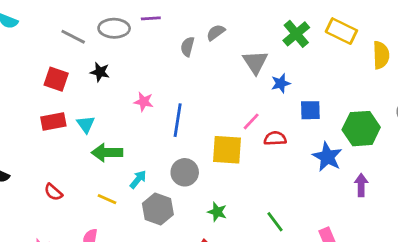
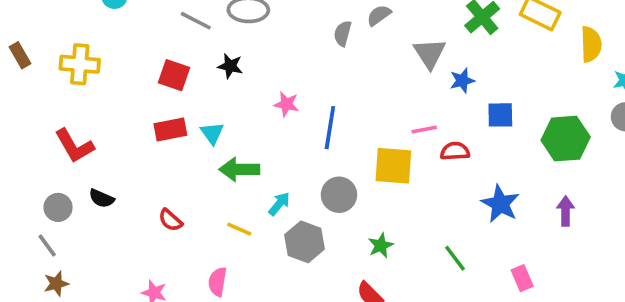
pink line: (251, 121) -> (424, 129), turned 36
blue star: (327, 157) -> (500, 204), moved
green star: (217, 212) -> (381, 245), turned 30

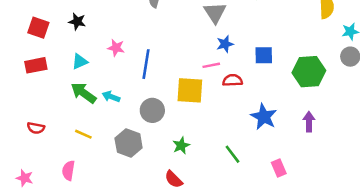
blue star: (462, 81) -> (225, 44), moved
cyan triangle: (212, 133) -> (80, 62), moved, turned 42
green arrow: (239, 169) -> (83, 93), turned 36
cyan arrow: (279, 204) -> (111, 97), moved, turned -108
red semicircle: (170, 220) -> (36, 128), turned -30

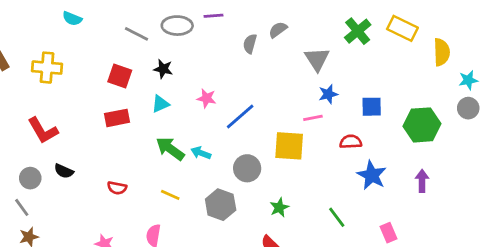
cyan triangle: (80, 62) -> (160, 104), moved
blue line: (146, 64) -> (240, 117), turned 40
red semicircle: (232, 80) -> (351, 142), moved

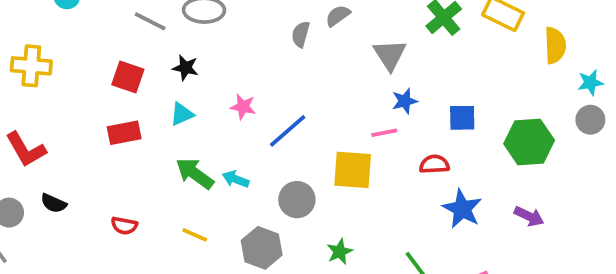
purple arrow: (422, 181) -> (529, 216), turned 115

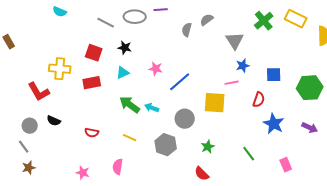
yellow cross: (31, 66) -> (60, 69), moved
red semicircle: (434, 164) -> (259, 100), turned 112

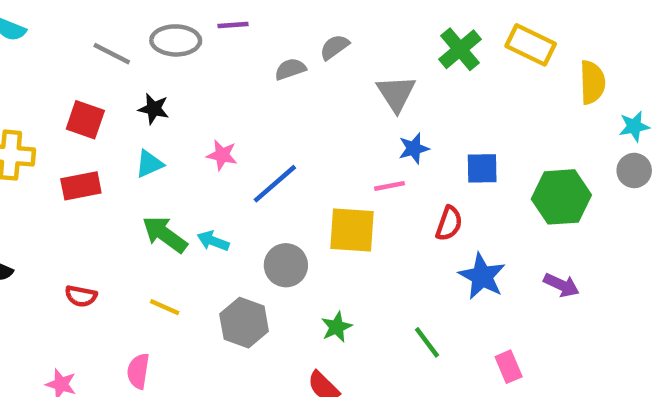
gray semicircle: (187, 30) -> (290, 69), turned 56

